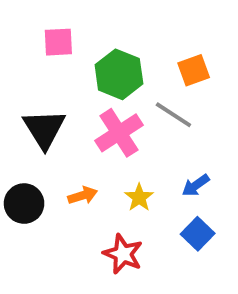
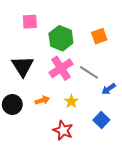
gray line: (173, 115) -> (89, 72), moved
blue arrow: (196, 185) -> (109, 89), moved

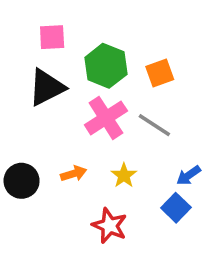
orange square: (99, 36) -> (160, 73), moved
black triangle: (23, 66) -> (47, 87), moved, turned 35
blue arrow: (109, 89) -> (189, 175), moved

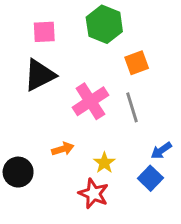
green hexagon: (106, 66) -> (104, 24), moved
gray line: (154, 125) -> (132, 107), turned 40
yellow star: (124, 175) -> (104, 163), moved
black circle: (22, 181) -> (18, 172), moved

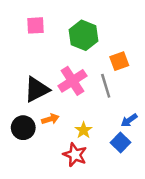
green hexagon: (104, 24) -> (84, 35), moved
orange square: (137, 63) -> (119, 61), moved
black triangle: (40, 75) -> (37, 90), moved
black circle: (18, 172) -> (23, 128), moved

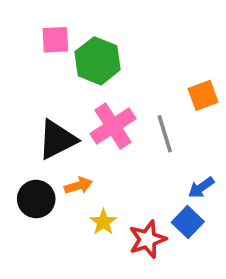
green hexagon: (84, 35) -> (98, 61), moved
orange square: (119, 61) -> (203, 95), moved
yellow star: (84, 130) -> (103, 222), moved
red star: (75, 155) -> (147, 239), moved, turned 30

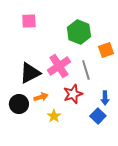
green hexagon: (98, 61) -> (79, 32), moved
blue arrow: (201, 187) -> (105, 98), turned -56
red star: (147, 239) -> (73, 94), moved

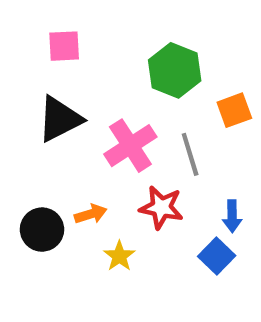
black triangle: (30, 73) -> (60, 119), moved
red star: (73, 94) -> (161, 207), turned 30

